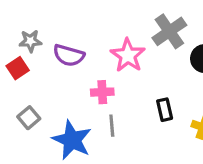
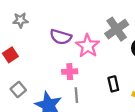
gray star: (30, 41) -> (20, 20), moved
purple semicircle: (69, 55) -> (61, 37), moved

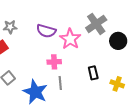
gray star: (20, 20) -> (10, 27), moved

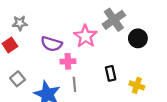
purple semicircle: (46, 31) -> (51, 44), moved

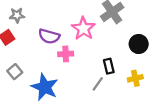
black circle: (138, 38) -> (139, 44), moved
gray line: (74, 84) -> (98, 84), moved, turned 40
yellow cross: (137, 85) -> (135, 78), turned -32

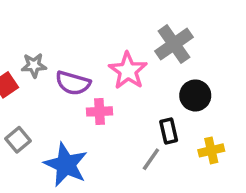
gray star: (17, 15) -> (34, 65), moved
black circle: (139, 44) -> (195, 95), moved

